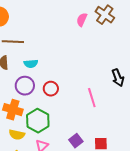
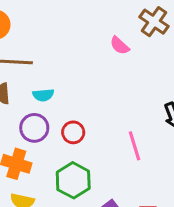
pink semicircle: (82, 20) -> (120, 46), moved, turned -72
green hexagon: (38, 121) -> (73, 180), moved

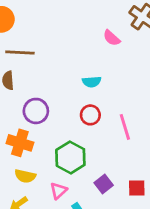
cyan semicircle: (43, 95) -> (92, 82), moved
red circle: (73, 132) -> (90, 115), moved

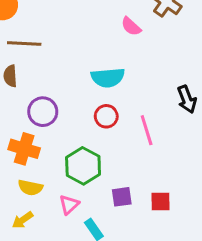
cyan semicircle: (92, 82) -> (108, 78), size x1.5
purple square: (104, 184) -> (122, 197), turned 30

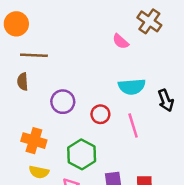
cyan semicircle: (108, 78) -> (132, 87), moved
purple circle: (43, 112) -> (63, 102), moved

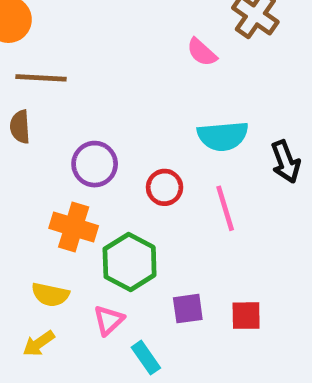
orange cross: (34, 141) -> (74, 227), moved

